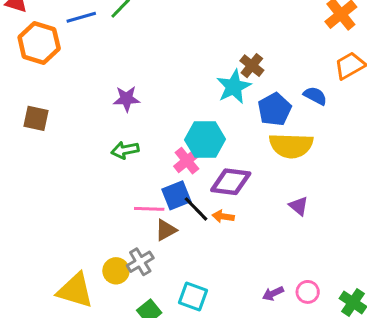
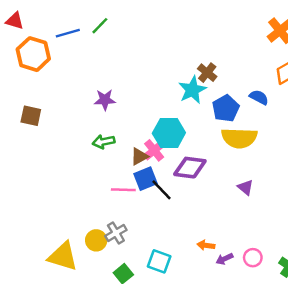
orange arrow: (223, 216) -> (206, 245), moved
brown triangle: (166, 230) -> (139, 156), moved

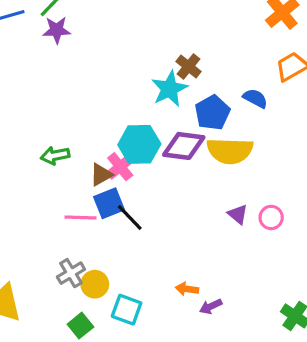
purple star: (105, 100) -> (57, 30), moved
purple diamond: (190, 168) -> (184, 146), moved
yellow circle: (96, 240) -> (95, 284), moved
pink circle: (253, 258) -> (271, 217), moved

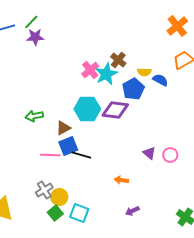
yellow semicircle: (230, 151) -> (144, 72), moved, size x0.5
pink cross: (120, 167) -> (90, 70), moved
black line: (130, 217) -> (81, 155), turned -30
orange arrow: (187, 289) -> (121, 180), moved
green square: (80, 326) -> (55, 213), moved

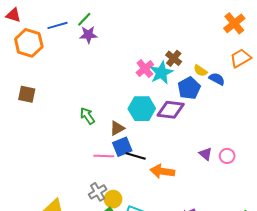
yellow semicircle: (144, 72) -> (200, 71), turned 32
green arrow: (34, 116) -> (87, 116), turned 66
orange arrow: (121, 180) -> (162, 171), moved, size x1.6

